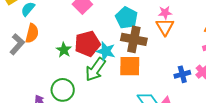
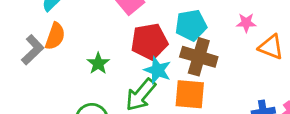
cyan pentagon: (127, 18) -> (191, 25), turned 30
orange triangle: (165, 27) -> (271, 47), moved, turned -42
red pentagon: (87, 44) -> (149, 41), moved

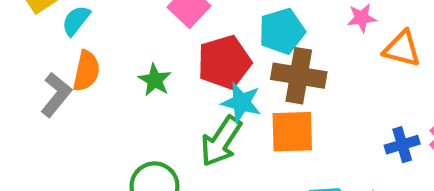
green star: (98, 63) -> (155, 80), moved

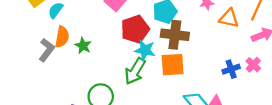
green star: (155, 80) -> (83, 46), moved

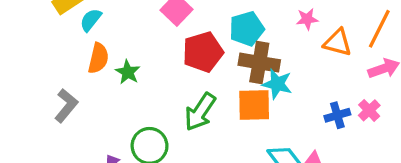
gray L-shape: (47, 50) -> (66, 106), moved
cyan star: (145, 50) -> (277, 84), moved

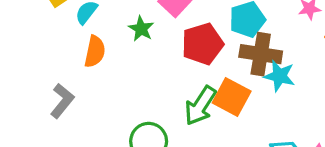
green star: (128, 72) -> (141, 29), moved
orange square: (254, 105) -> (232, 97), moved, turned 30

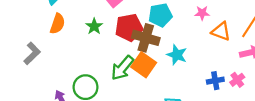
green star: (141, 29) -> (94, 26), moved
brown cross: (261, 54) -> (146, 38), moved

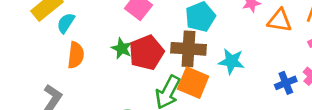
red pentagon: (129, 28) -> (146, 53), moved

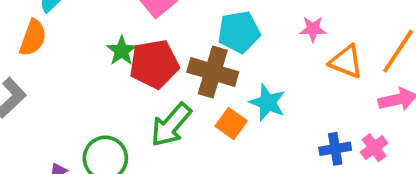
orange semicircle: (76, 55) -> (33, 38), moved
orange square: (193, 83) -> (231, 123), moved, size x0.7

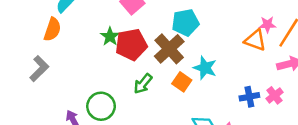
pink star: (313, 29) -> (267, 25), moved
brown cross: (213, 72) -> (169, 49), turned 32
green arrow: (171, 125) -> (143, 84), size x0.7

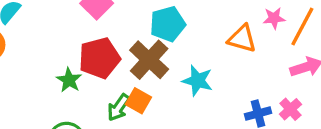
green star: (110, 36) -> (69, 80), moved
orange triangle: (255, 40) -> (242, 39), moved
orange square: (182, 82) -> (138, 101), moved

